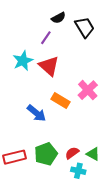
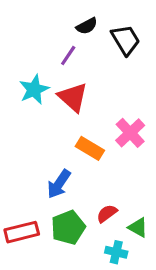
blue arrow: (36, 113) -> (59, 184), moved, turned 84
red semicircle: (72, 153) -> (107, 213), moved

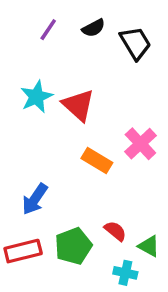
purple line: (68, 55) -> (48, 30), moved
blue arrow: (59, 184) -> (35, 199), moved
red semicircle: (107, 213) -> (115, 231), turned 75

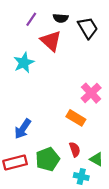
black semicircle: (93, 28) -> (61, 18), turned 32
red triangle: (78, 105) -> (51, 41), moved
orange rectangle: (97, 160) -> (76, 118), moved
red semicircle: (115, 231) -> (75, 149), turned 32

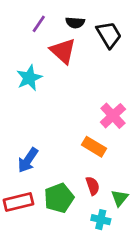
green triangle: (96, 159) -> (120, 198), turned 40

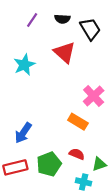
red triangle: (63, 51) -> (65, 52), moved
red semicircle: (93, 186) -> (77, 154), turned -48
green triangle: (120, 198) -> (99, 164), turned 32

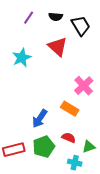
blue arrow: (23, 133) -> (40, 119), moved

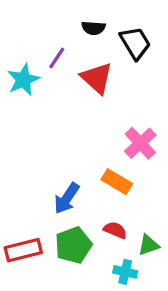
purple line: (29, 18) -> (57, 58), moved
cyan star: (22, 58) -> (23, 80), moved

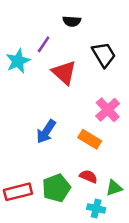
black trapezoid: (135, 43) -> (104, 55), moved
red triangle: (97, 78) -> (64, 73), moved
blue arrow: (67, 198) -> (46, 132), moved

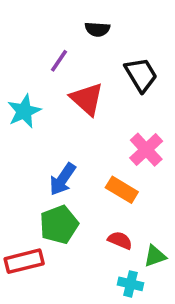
cyan star: (18, 61) -> (24, 111), moved
green pentagon: (56, 188) -> (59, 225), moved

